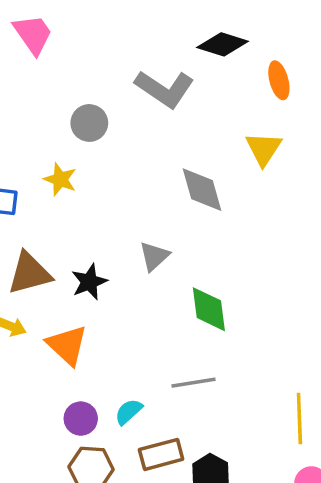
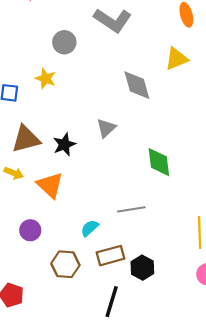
yellow triangle: (264, 149) -> (176, 59), turned 35
green diamond: (209, 309) -> (159, 162), moved
purple circle: (81, 419) -> (30, 230), moved

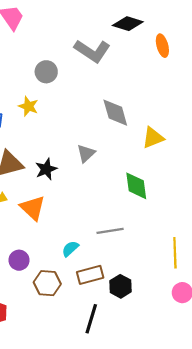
yellow triangle: (176, 59) -> (153, 138), moved
purple circle: (30, 230) -> (19, 260), moved

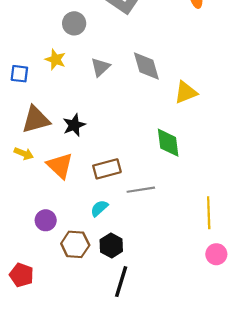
gray triangle: (86, 153) -> (100, 67), moved
brown rectangle: (90, 275) -> (107, 169), moved
black hexagon: (121, 286) -> (111, 245), moved

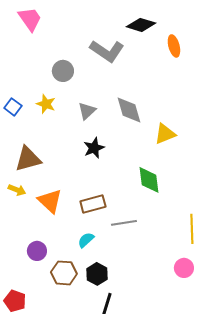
blue square: (19, 74) -> (13, 107), moved, turned 30
black star: (74, 125) -> (94, 148), moved
yellow line: (209, 213) -> (192, 229), moved
pink circle: (216, 254) -> (184, 268), moved

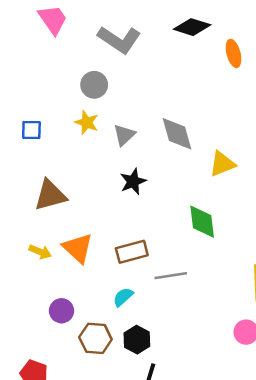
gray L-shape: (107, 51) -> (119, 40), moved
yellow star: (46, 104) -> (87, 122), moved
blue square: (13, 107) -> (31, 130), turned -36
yellow arrow: (17, 190) -> (40, 252), moved

